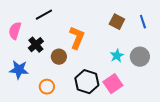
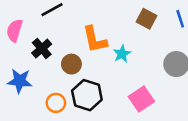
orange L-shape: (77, 38) -> (95, 39), turned 145
cyan star: (117, 56) -> (122, 54), moved
black hexagon: (87, 82) -> (87, 95), moved

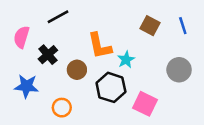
black hexagon: (87, 95) -> (111, 87), moved
pink square: (141, 99) -> (145, 104), turned -30

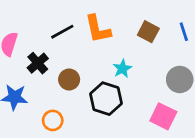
black line: (58, 17) -> (62, 32), moved
orange L-shape: (100, 46) -> (98, 29), moved
pink square: (145, 104) -> (163, 116), moved

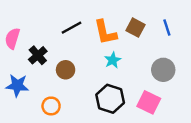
orange L-shape: (98, 29) -> (105, 32), moved
black line: (62, 32) -> (72, 28), moved
black hexagon: (106, 99) -> (110, 99), moved

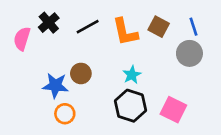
black cross: (38, 55) -> (49, 23), moved
cyan star: (113, 60) -> (132, 75), moved
gray circle: (163, 70) -> (189, 53), moved
blue star: (17, 85) -> (55, 86), moved

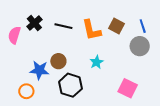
black line: (88, 27) -> (63, 26), turned 42
black hexagon: (130, 106) -> (70, 85), moved
orange circle: (65, 114) -> (26, 91), moved

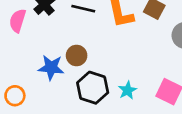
cyan star: (97, 62) -> (127, 90), moved
orange circle: (26, 91) -> (15, 96), moved

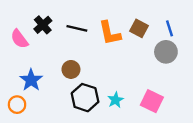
pink semicircle: (18, 21) -> (19, 39), turned -54
blue star: (51, 68) -> (31, 80), moved, turned 30

